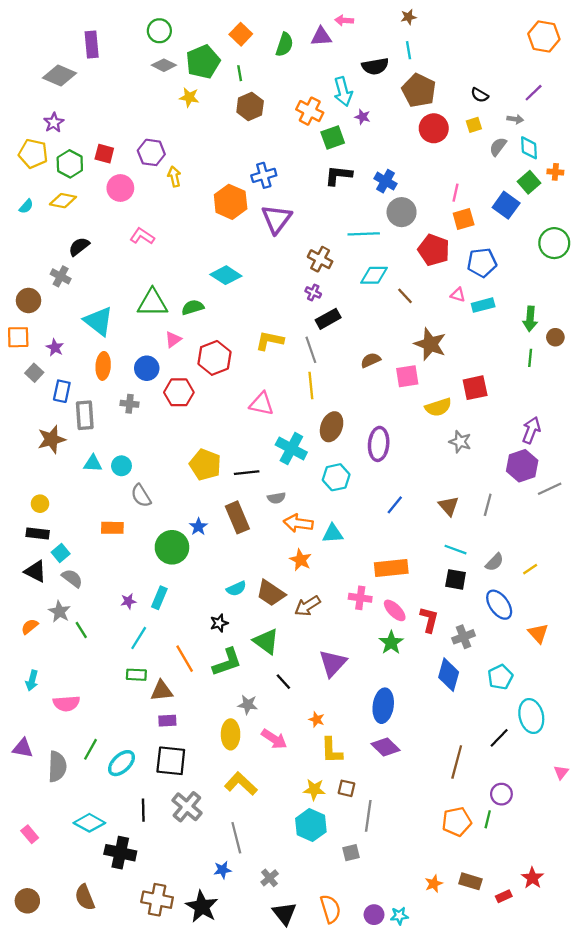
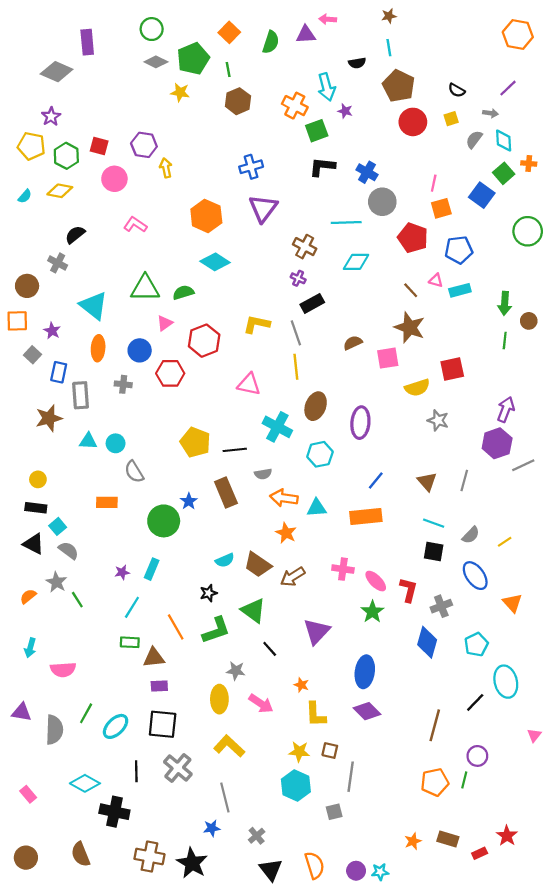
black semicircle: (375, 66) -> (357, 63), size x0.7
orange hexagon: (231, 202) -> (206, 216), moved
brown line: (405, 296) -> (411, 290), moved
orange rectangle: (391, 568) -> (366, 517), moved

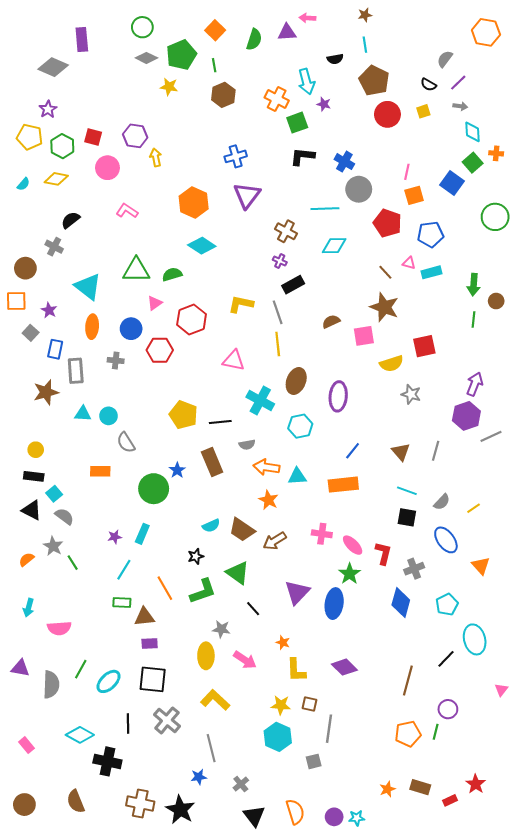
purple line: (508, 88) -> (458, 83), moved
gray semicircle: (474, 139) -> (445, 59), moved
blue ellipse: (365, 672) -> (334, 604), moved

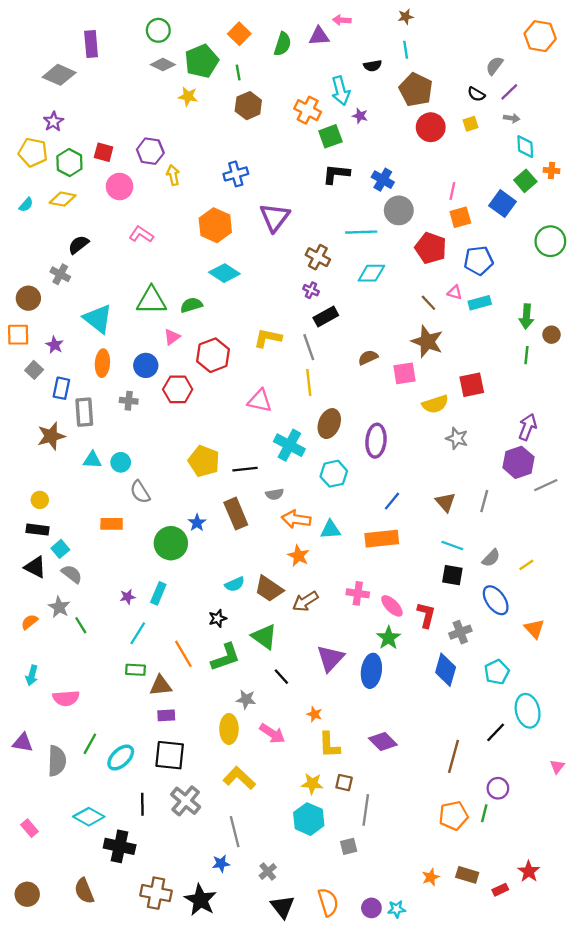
blue cross: (236, 156) -> (236, 174), moved

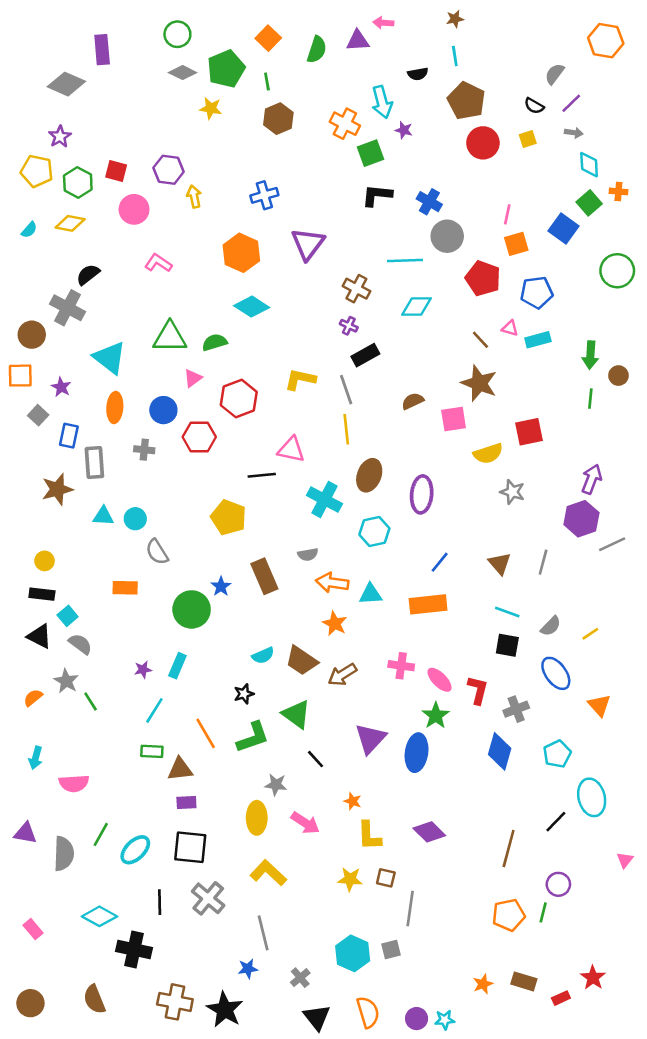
gray cross: (60, 274) -> (68, 308), size x1.5
black line: (245, 469) -> (262, 475), moved
cyan hexagon: (309, 819) -> (353, 953), moved

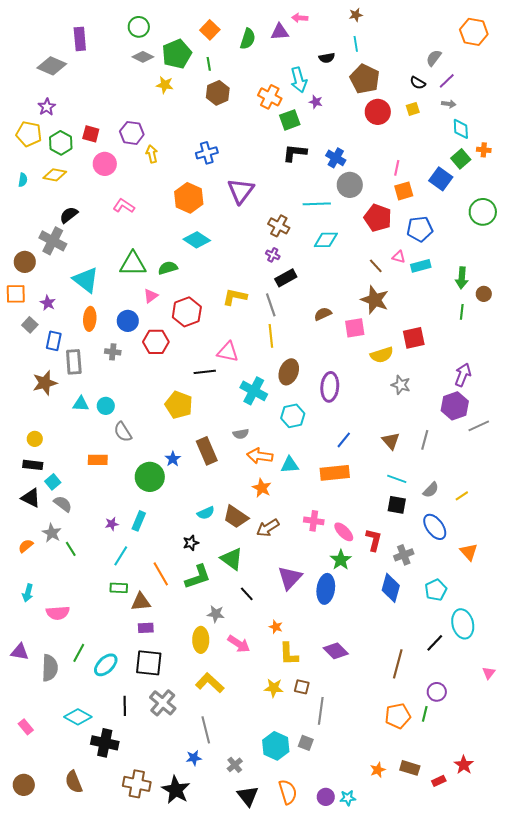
cyan semicircle: (29, 230) -> (23, 180), turned -32
gray square: (391, 949) -> (306, 743), turned 35

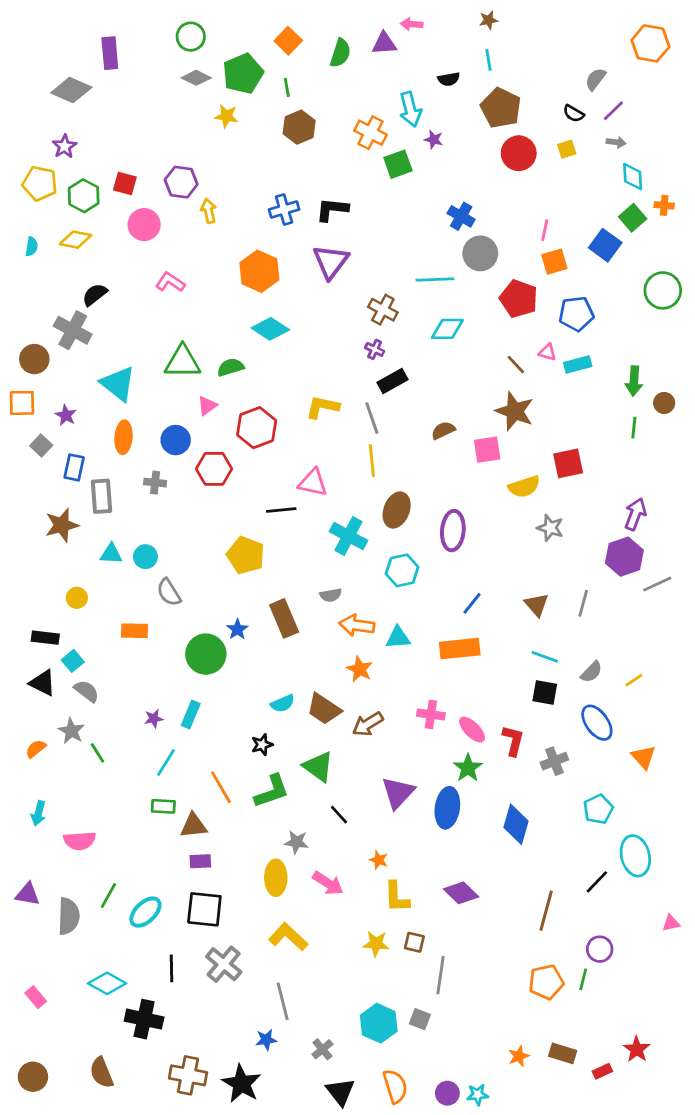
black L-shape: (295, 153) -> (332, 209), moved
yellow circle: (35, 439) -> (77, 598), moved
blue diamond: (391, 588) -> (516, 824), moved
pink triangle: (489, 673) -> (671, 923), turned 40

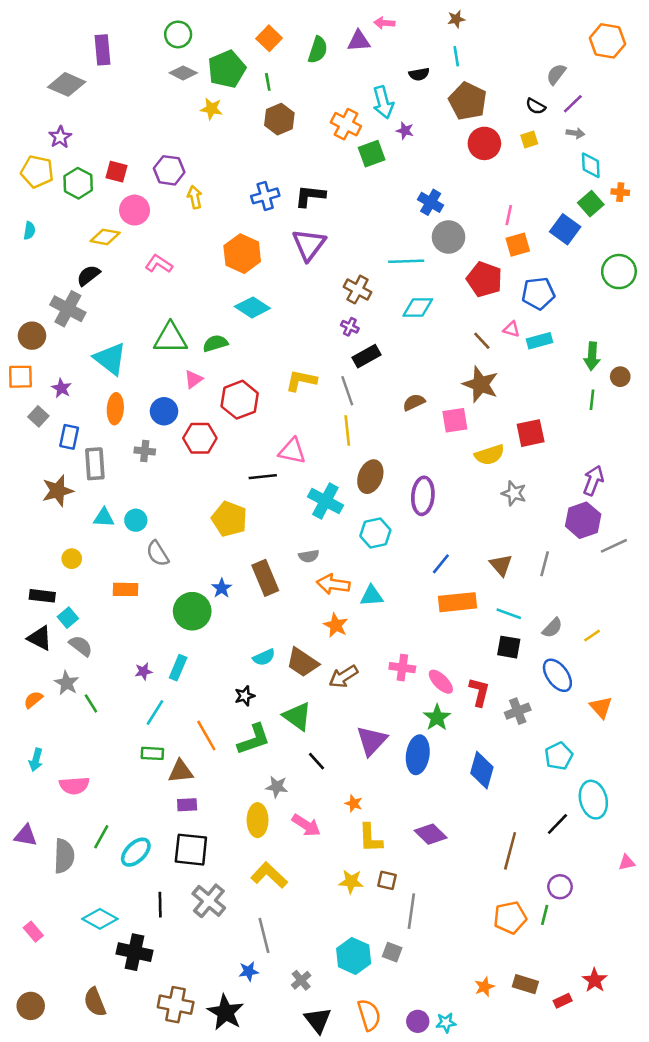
yellow diamond: (75, 240) -> (105, 237), moved
orange rectangle: (460, 649) -> (457, 602), moved

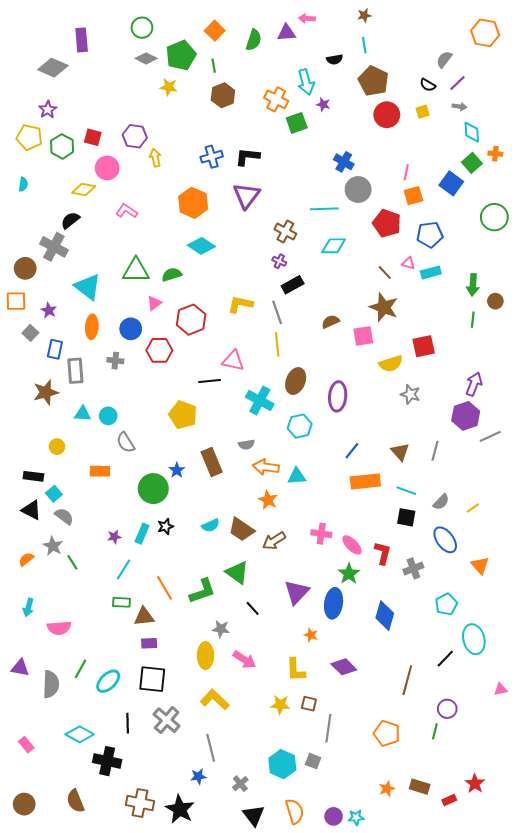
black star: (245, 696) -> (166, 526), moved
orange star: (354, 803) -> (311, 635), moved
orange pentagon: (510, 918) -> (387, 733), moved, turned 30

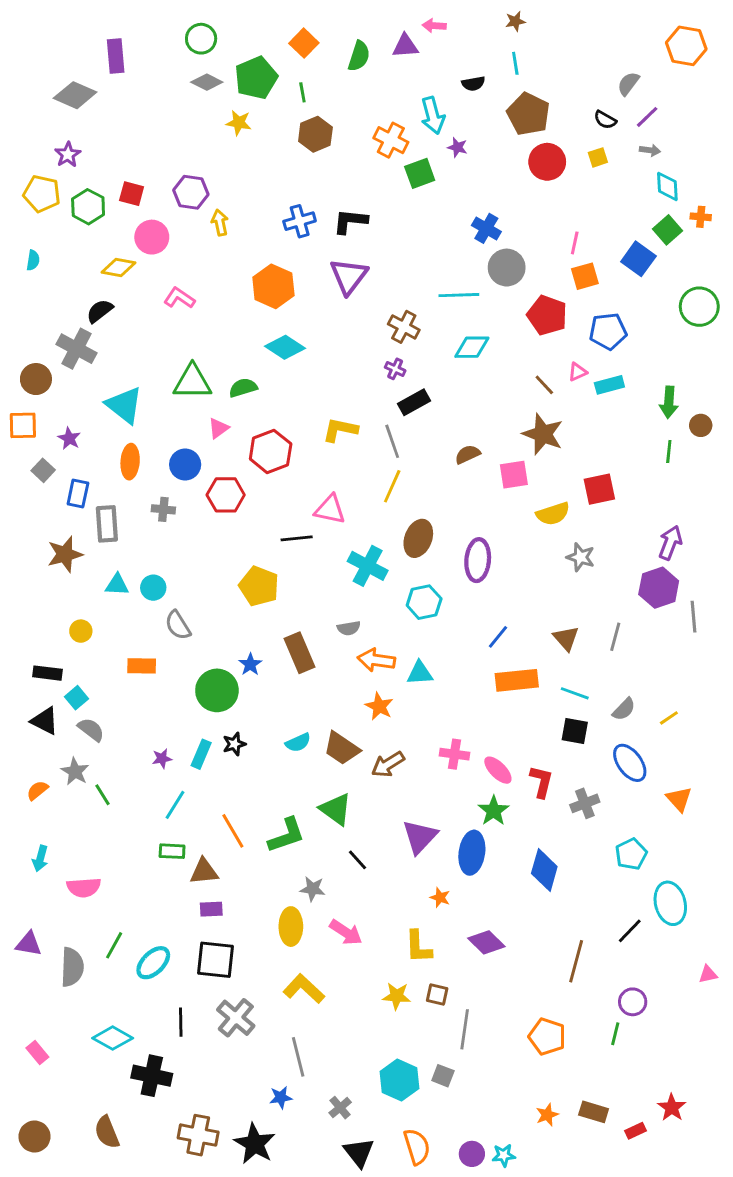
pink triangle: (408, 263) -> (578, 372), turned -40
yellow line: (277, 344) -> (392, 486), turned 30
gray line: (490, 436) -> (693, 617), turned -70

